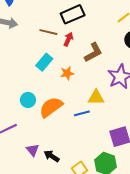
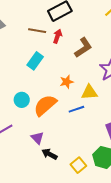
orange star: (67, 73) -> (67, 82), moved
purple triangle: (33, 150) -> (37, 138), moved

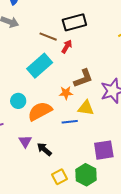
brown L-shape: (83, 48) -> (83, 78), moved
cyan rectangle: (35, 61) -> (40, 66), size x1.4
black arrow: (49, 154) -> (44, 149), moved

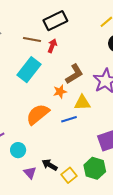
cyan circle: (18, 101) -> (18, 150), moved
purple triangle: (25, 141) -> (30, 173), moved
black arrow: (44, 149) -> (50, 165), moved

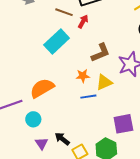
orange star: (60, 92) -> (83, 76), moved
yellow triangle: (82, 103) -> (104, 82), turned -30
orange semicircle: (38, 114) -> (42, 88), moved

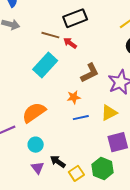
red arrow: (83, 21) -> (70, 43), turned -80
yellow triangle: (104, 82) -> (109, 113), moved
cyan circle: (33, 119) -> (36, 145), moved

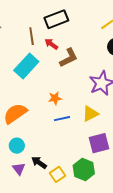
brown line: (50, 35) -> (32, 36), turned 66
brown L-shape: (90, 73) -> (69, 58), moved

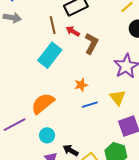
brown L-shape: (69, 58) -> (91, 43), turned -30
yellow triangle: (90, 114) -> (118, 97), turned -36

